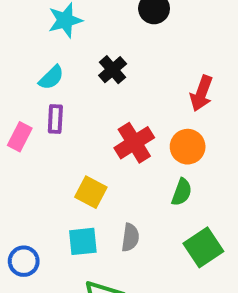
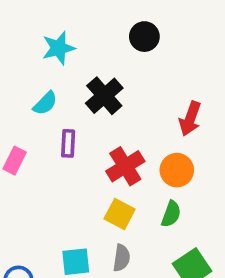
black cross: (113, 70) -> (104, 96), size x1.4
purple rectangle: (55, 119) -> (68, 143), moved
yellow square: (91, 192) -> (120, 214), moved

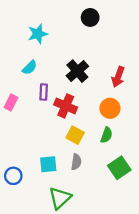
black circle: (144, 37) -> (90, 17), moved
black cross: (104, 96) -> (77, 71), moved
red cross: (125, 166) -> (66, 106), moved, turned -35

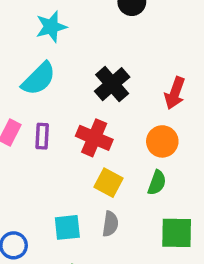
cyan semicircle: (30, 68) -> (39, 79), size x1.5
purple rectangle: (44, 92) -> (42, 136), moved
green square: (119, 168) -> (177, 233), turned 35

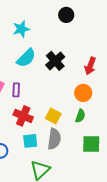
cyan semicircle: (39, 79) -> (26, 58), moved
red cross: (94, 138) -> (23, 116), moved
gray semicircle: (110, 224) -> (54, 139), size x1.5

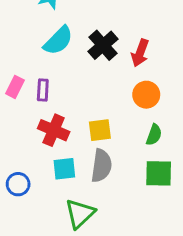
red arrow: (90, 66) -> (140, 53), moved
yellow square: (53, 116) -> (100, 130), turned -35
green semicircle: (80, 116) -> (154, 135), moved

